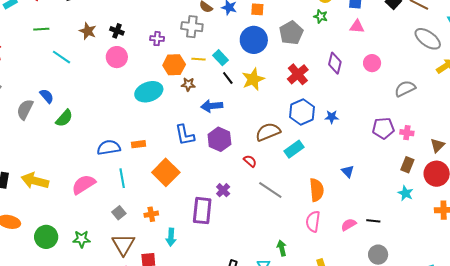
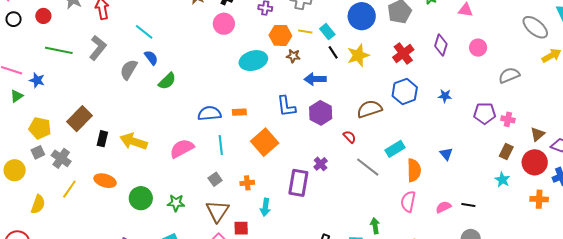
cyan line: (61, 57) -> (144, 32), moved
blue star: (332, 117) -> (445, 96), moved
cyan rectangle: (294, 149) -> (395, 149), moved

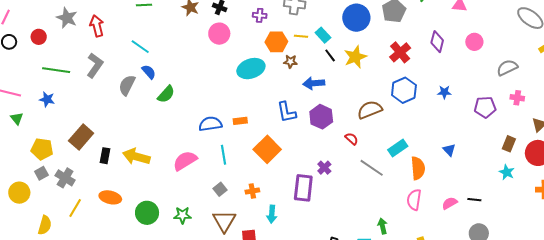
blue star: (37, 80) -> (47, 99), moved
green triangle: (17, 96) -> (17, 118), turned -32
pink cross: (508, 119) -> (517, 98), moved

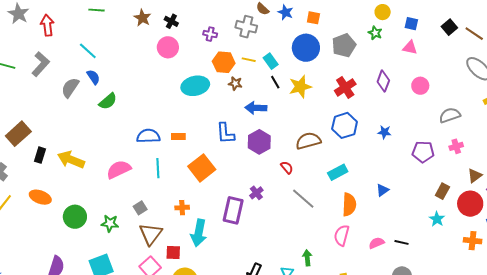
pink cross: (517, 98) -> (456, 146), turned -32
cyan rectangle: (398, 148) -> (338, 172), moved
blue triangle: (449, 150) -> (382, 190), turned 32
gray square: (220, 189) -> (140, 208), moved
cyan arrow: (272, 214) -> (199, 233), size x1.5

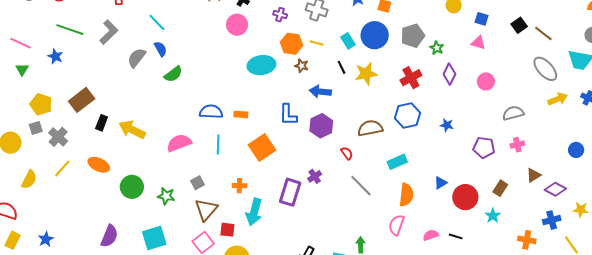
green star: (375, 33) -> (437, 48), moved
cyan rectangle: (271, 61) -> (348, 41), moved
red circle: (470, 204) -> (465, 197), moved

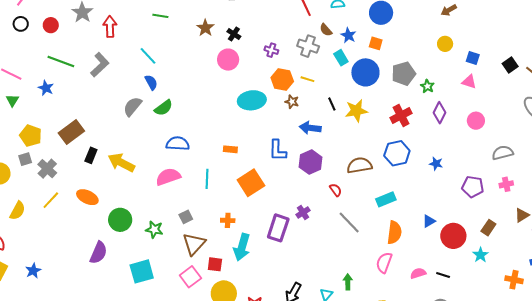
cyan rectangle: (348, 41) -> (341, 58), moved
gray semicircle: (137, 58) -> (132, 106), moved
blue semicircle: (211, 112) -> (178, 144), moved
purple semicircle: (109, 236) -> (98, 253), moved

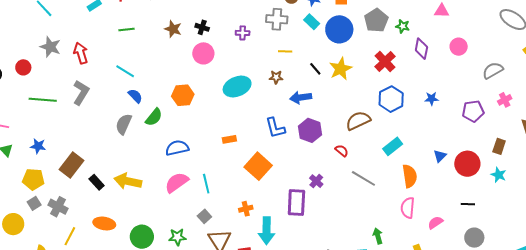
orange hexagon: (282, 79) -> (183, 95), moved
blue star: (46, 88) -> (38, 146), moved
black rectangle: (91, 155) -> (97, 182), turned -49
cyan line: (207, 179) -> (206, 184), moved
pink semicircle: (418, 273) -> (435, 223), moved

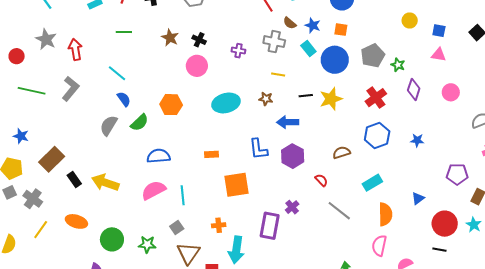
black line: (315, 69) -> (306, 96), turned -64
purple pentagon: (473, 111) -> (457, 174), moved
brown semicircle: (358, 121) -> (342, 153), size x0.7
red circle: (467, 164) -> (445, 224), moved
orange square: (258, 166) -> (236, 185), turned 32

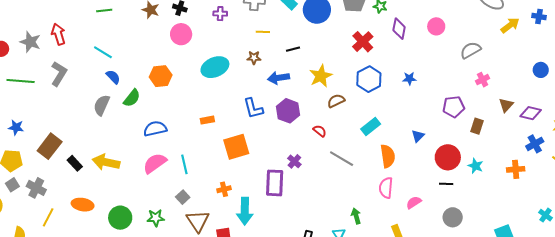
gray star: (46, 39) -> (30, 42), moved
yellow star: (331, 99) -> (321, 76), moved
cyan star: (474, 225) -> (476, 166), moved

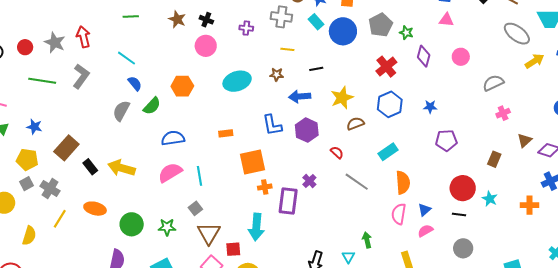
purple pentagon: (454, 107) -> (446, 140), moved
blue triangle: (418, 136) -> (424, 210), moved
orange cross: (224, 189) -> (265, 187), moved

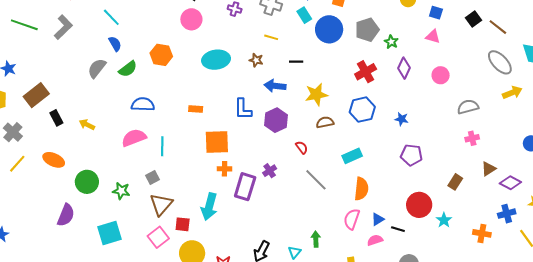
yellow arrow: (121, 168) -> (87, 125), size x0.6
black line: (459, 215) -> (398, 229), moved

